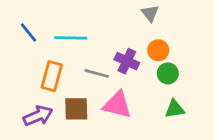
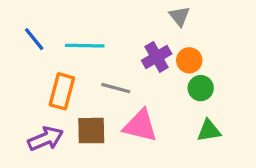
purple cross: (127, 61) -> (157, 57), moved, turned 35

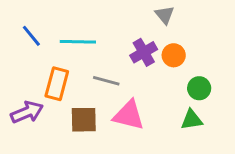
green circle: (201, 88) -> (199, 88), moved
purple arrow: (46, 139) -> (27, 112), moved

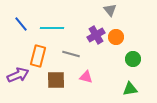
pink triangle: (129, 115) -> (86, 77), size x0.6
green triangle: (192, 120) -> (130, 89), moved

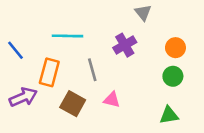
blue line: (21, 24) -> (16, 50), moved
orange circle: (116, 37) -> (175, 48), moved
gray line: (71, 54) -> (92, 70), turned 60
brown square: (56, 80) -> (73, 104), turned 30

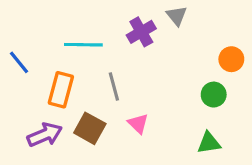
purple cross: (125, 45) -> (141, 32), moved
orange circle: (175, 48) -> (231, 59), moved
purple arrow: (23, 97) -> (45, 135), moved
pink triangle: (112, 100) -> (138, 124), turned 30

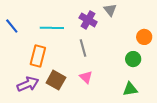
purple cross: (141, 32) -> (88, 20), turned -30
blue line: (19, 62) -> (12, 26), moved
gray line: (114, 87) -> (83, 48), moved

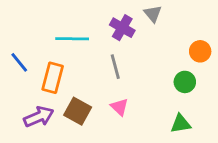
blue line: (12, 26) -> (19, 62), moved

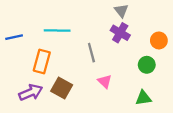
purple cross: (122, 28) -> (120, 33), moved
blue line: (19, 62) -> (14, 37), moved, turned -63
pink triangle: (119, 107) -> (105, 81), moved

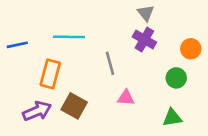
pink triangle: (105, 81) -> (126, 98), turned -40

